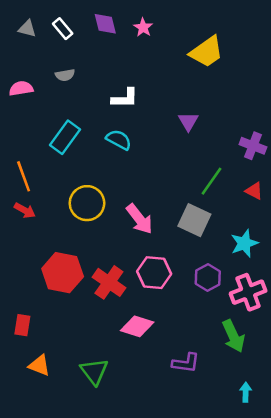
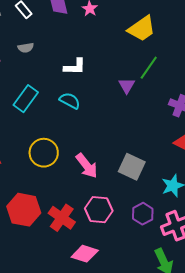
green line: (211, 181) -> (149, 68), moved

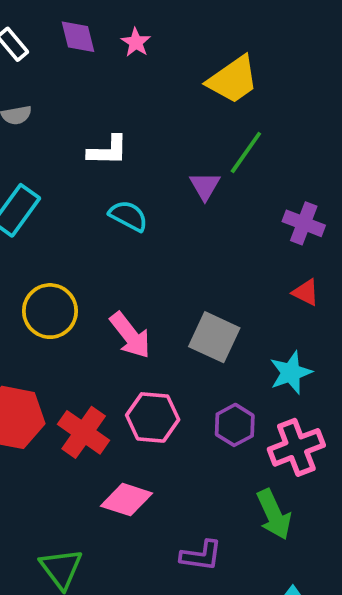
cyan semicircle: (70, 101) -> (128, 216), moved

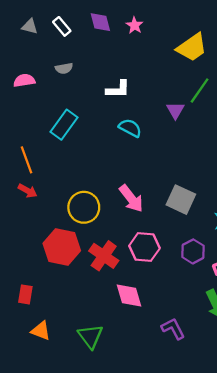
yellow circle: (50, 311) -> (84, 207), moved
pink diamond: (126, 500) -> (129, 296), turned 56
purple L-shape: (201, 556) -> (173, 329), turned -125

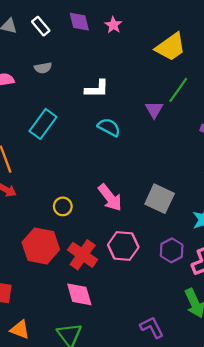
yellow circle: (84, 207) -> (63, 206), size x0.6
pink diamond: (129, 296) -> (79, 294), moved

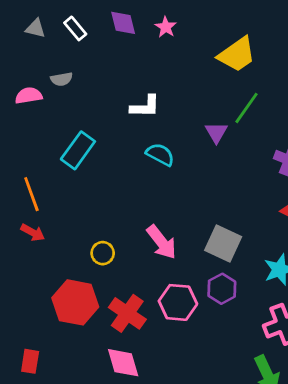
gray semicircle: (43, 68) -> (62, 79), moved
purple hexagon: (172, 250) -> (222, 289), moved

